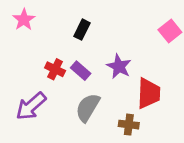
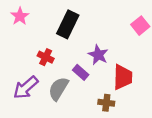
black rectangle: (82, 30) -> (68, 24), size x1.6
purple rectangle: (81, 71) -> (81, 72), moved
gray semicircle: (88, 108) -> (58, 89), moved

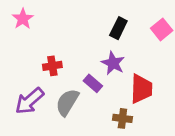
black rectangle: (68, 24) -> (118, 28), moved, size x0.7
red cross: (46, 57) -> (52, 66), turned -35

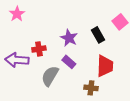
black rectangle: (118, 28) -> (98, 35), moved, turned -56
purple star: (113, 63) -> (69, 38), moved
purple arrow: (29, 101) -> (17, 60), moved, turned 45

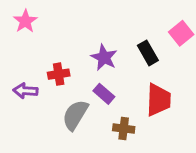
purple arrow: (17, 60) -> (25, 91), size x0.7
brown cross: (91, 88) -> (124, 129), moved

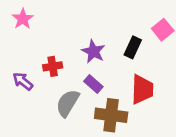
black rectangle: (148, 53) -> (133, 47), turned 55
purple arrow: (25, 91) -> (23, 81), turned 35
brown cross: (124, 129) -> (111, 115), size x1.6

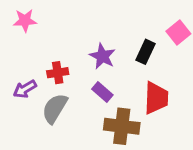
pink star: (23, 19) -> (25, 21), turned 30
purple arrow: (23, 81) -> (25, 89), turned -70
gray semicircle: (68, 103) -> (55, 108), moved

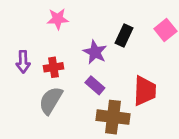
pink star: (25, 21) -> (58, 19), moved
black rectangle: (146, 52) -> (124, 36), moved
purple arrow: (25, 89) -> (23, 62), moved, turned -60

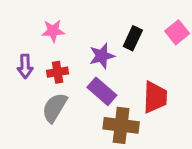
pink star: (58, 19) -> (53, 31), moved
purple star: (95, 52) -> (102, 56), turned 30
purple rectangle: (95, 85) -> (102, 91), size x1.4

